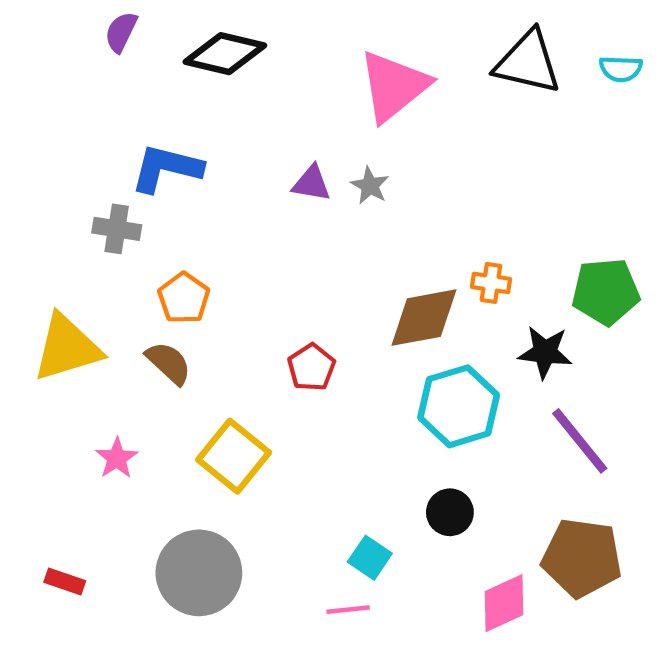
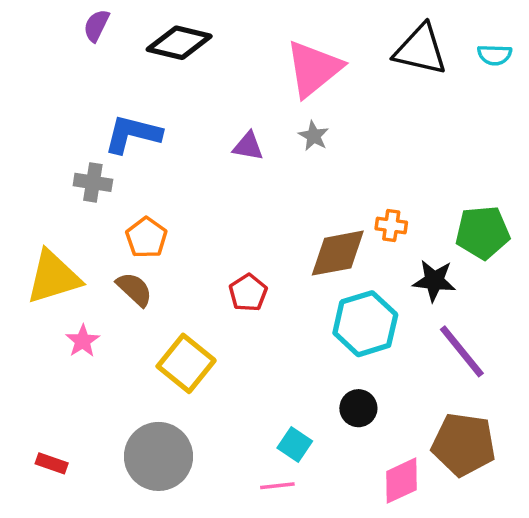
gray star: (370, 186) -> (314, 136), moved
pink star: (117, 458) -> (83, 341), moved

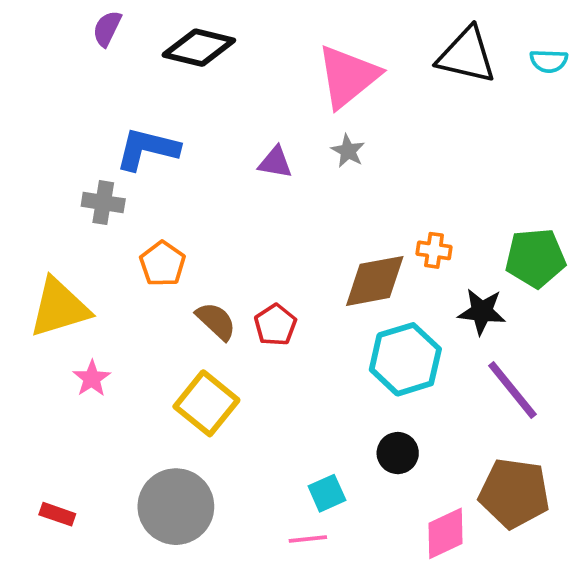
brown semicircle: (134, 289) -> (216, 321), moved
cyan square: (295, 444) -> (327, 493), turned 32

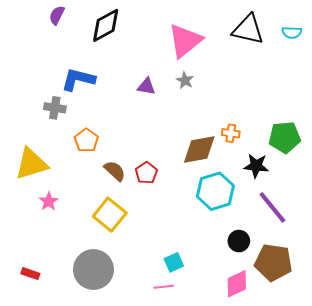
black diamond: (199, 48) -> (106, 25), turned -42
black circle: (398, 453) -> (239, 241), moved

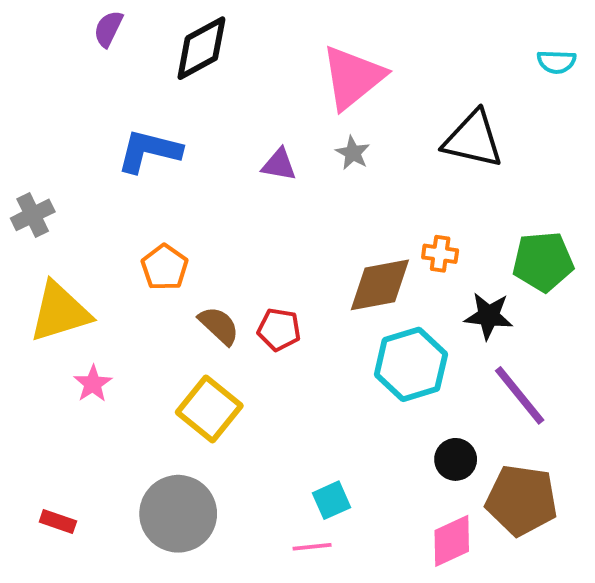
black triangle: (248, 29) -> (473, 139), moved
gray cross: (55, 108) -> (33, 215), moved, turned -35
red pentagon: (146, 173) -> (279, 329), turned -30

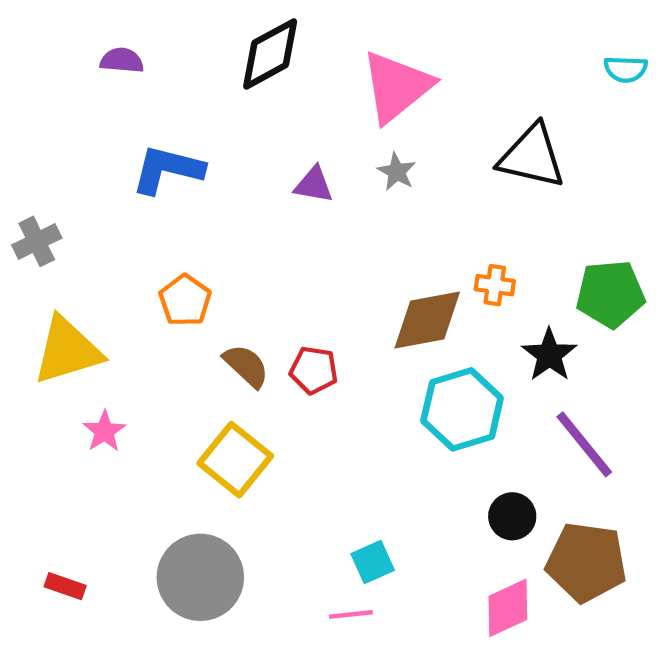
purple semicircle: (108, 29) -> (122, 60), moved, turned 69
black diamond: (201, 48) -> (270, 54), moved
black star: (489, 316) -> (549, 355), turned 30

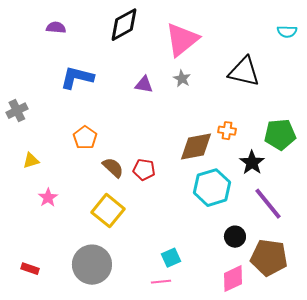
yellow triangle: (67, 351) -> (31, 161), size x0.5

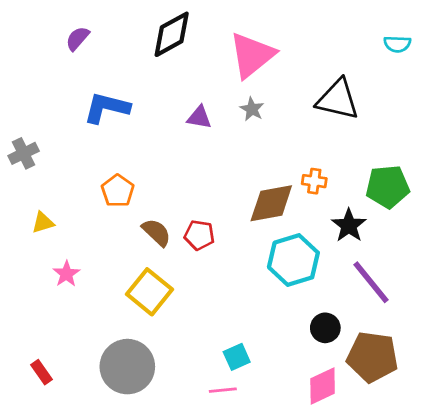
purple semicircle: (56, 28) -> (78, 38), turned -54
red rectangle: (30, 269) -> (42, 372), turned 36

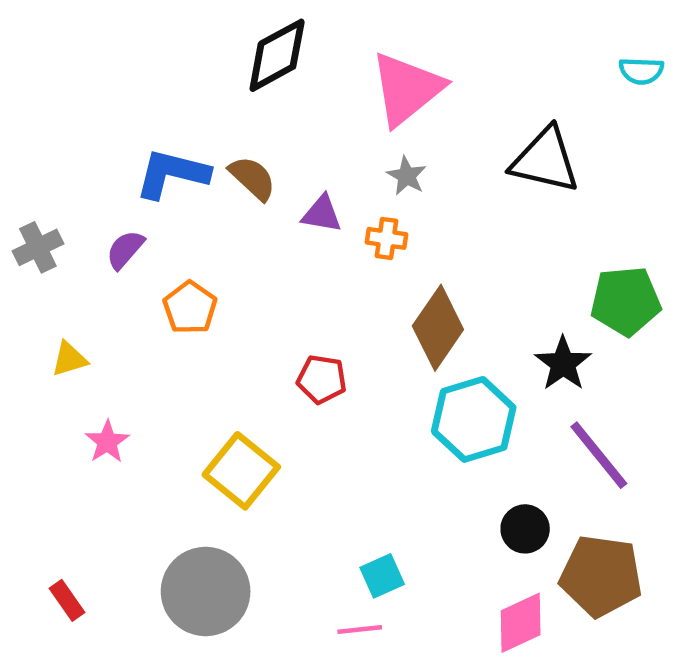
purple semicircle: (78, 38) -> (125, 250), moved
purple triangle: (199, 117) -> (322, 214), moved
orange cross: (314, 181) -> (387, 238), moved
brown diamond: (271, 203) -> (438, 328), turned -45
brown semicircle: (156, 232) -> (252, 178), moved

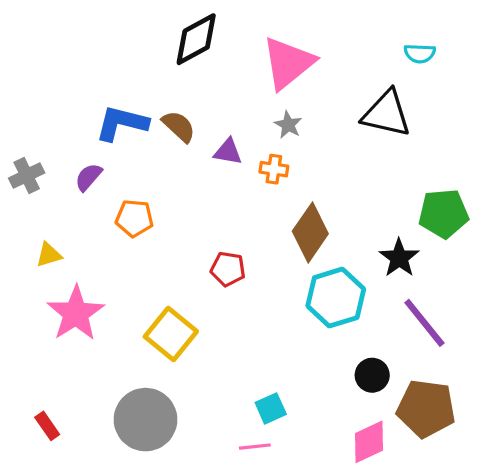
cyan semicircle: (641, 71) -> (420, 53), moved
orange pentagon: (190, 308) -> (134, 218), turned -30
pink star: (107, 442) -> (76, 313), size x1.8

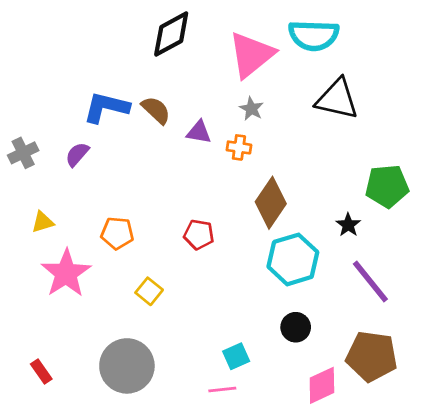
cyan semicircle: (420, 53) -> (314, 35), moved, size x1.8
orange pentagon: (134, 218) -> (117, 233), moved
black star: (399, 258) -> (348, 225), size x0.7
yellow square: (171, 334) -> (149, 291), size x0.6
black circle: (372, 375) -> (296, 327), moved

